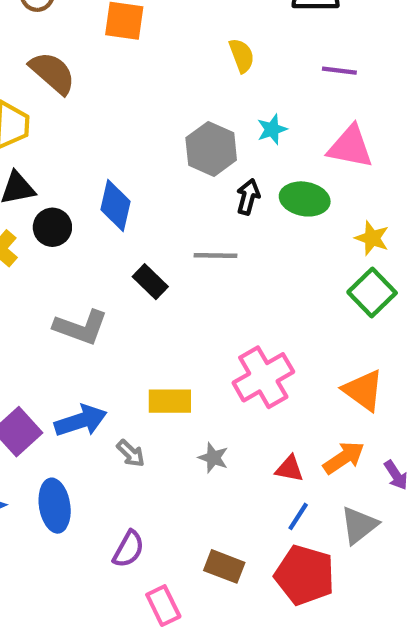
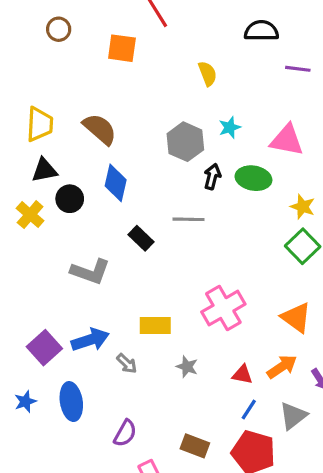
purple line: (339, 71) -> (298, 69), moved
brown semicircle: (52, 73) -> (100, 129), moved

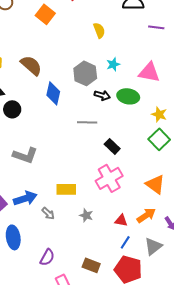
orange square: (122, 48) -> (45, 14), turned 30
black arrow: (212, 177) -> (102, 95), turned 91
blue diamond: (116, 183) -> (53, 93), moved
black rectangle: (141, 238) -> (112, 146), moved

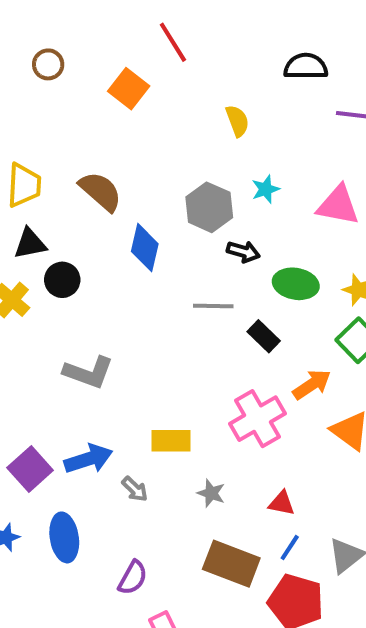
green ellipse: (128, 96) -> (296, 284), moved
black rectangle: (112, 146) -> (264, 336), moved
orange arrow: (146, 215) -> (312, 384), moved
brown rectangle: (91, 265) -> (231, 564), moved, size x1.5

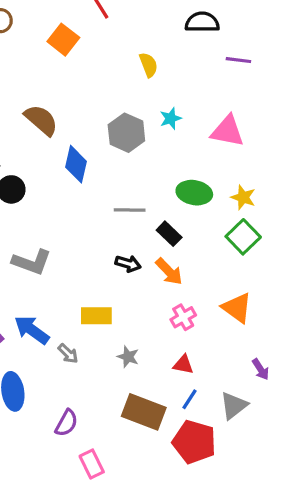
black arrow: (243, 252) -> (128, 264), moved
orange arrow: (312, 384) -> (169, 272), moved, turned 80
pink cross: (257, 419) -> (183, 317), moved, size x0.6
blue arrow: (88, 459) -> (32, 330), turned -126

